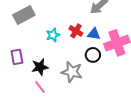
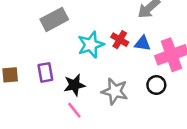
cyan star: (53, 35) -> (91, 45), size x1.5
black circle: (93, 55) -> (156, 85), moved

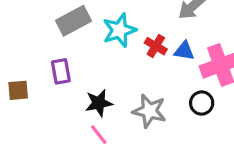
cyan star: (91, 45) -> (119, 30), moved
purple rectangle: (45, 72) -> (61, 71), moved

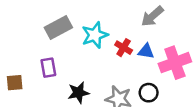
black circle: (202, 103) -> (149, 93), moved

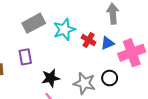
gray arrow: (152, 16) -> (113, 14), turned 126
blue triangle: (146, 51) -> (108, 43), turned -32

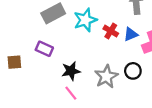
purple rectangle: (25, 57) -> (44, 49), turned -56
gray star: (84, 83) -> (106, 76), turned 30

